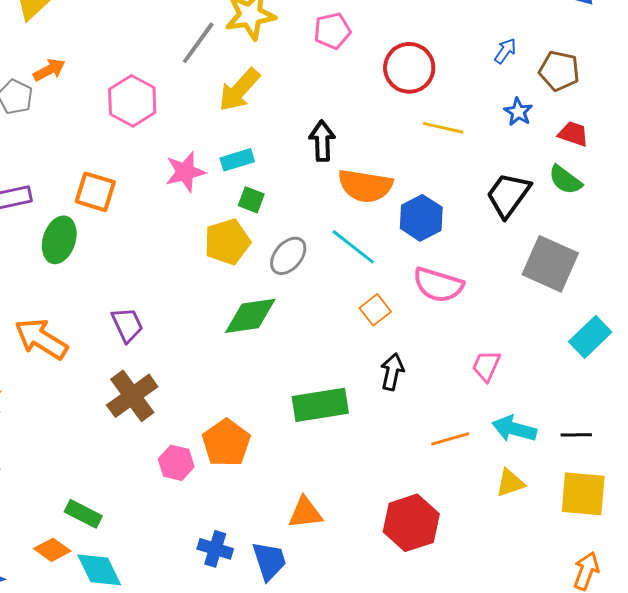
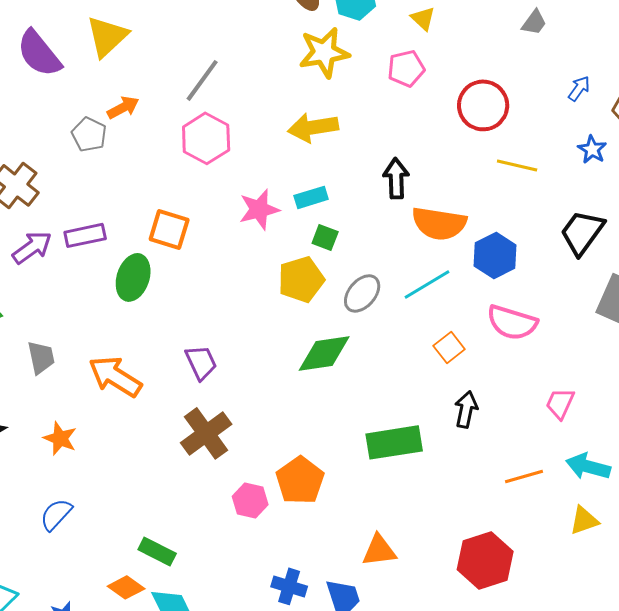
gray line: (198, 43) -> (202, 80), moved
yellow arrow: (239, 90) -> (313, 127), turned 39
cyan line: (353, 247) -> (427, 284), turned -69

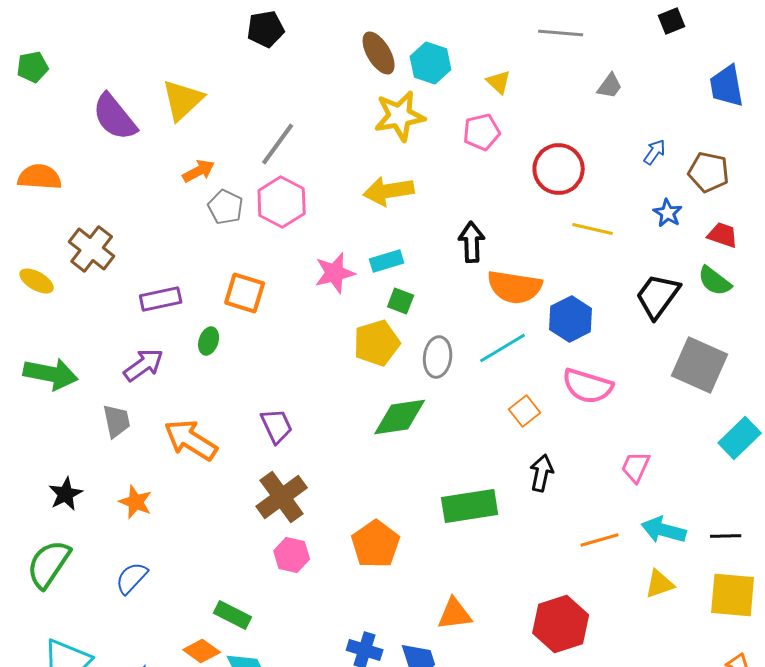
gray pentagon: (89, 134) -> (226, 207), moved
purple arrow: (32, 247) -> (144, 365), moved
green ellipse: (133, 277) -> (209, 341), size x0.6
gray ellipse: (362, 293) -> (438, 357), turned -33
pink hexagon: (250, 500) -> (292, 555), moved

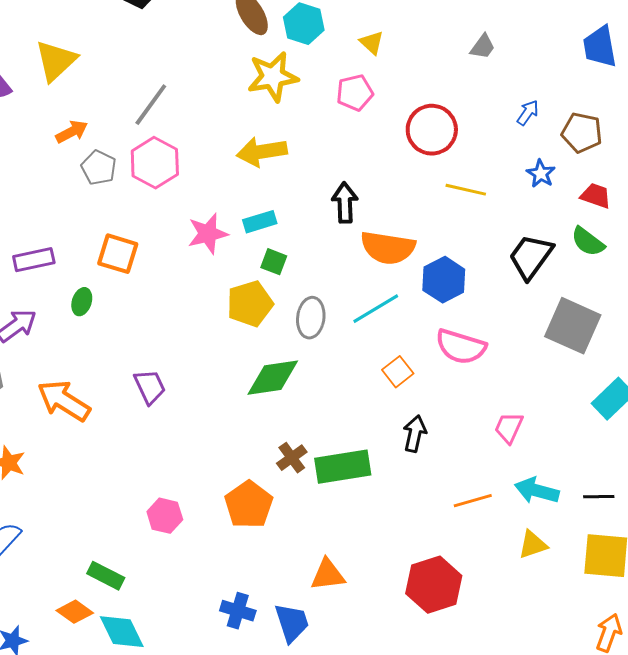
brown cross: (282, 497) -> (292, 458), moved, size x0.6

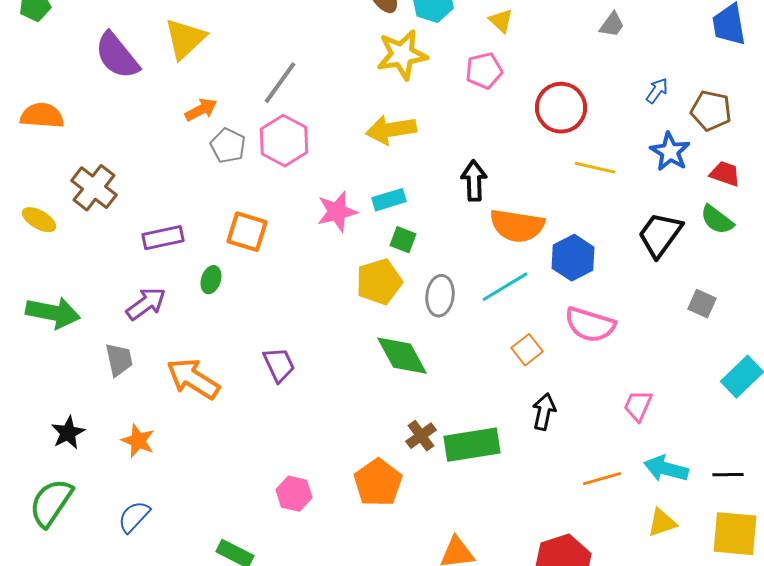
blue star: (541, 174) -> (670, 152), size x1.4
gray square: (573, 326) -> (702, 304), size x0.5
green diamond: (273, 378) -> (402, 356), turned 70

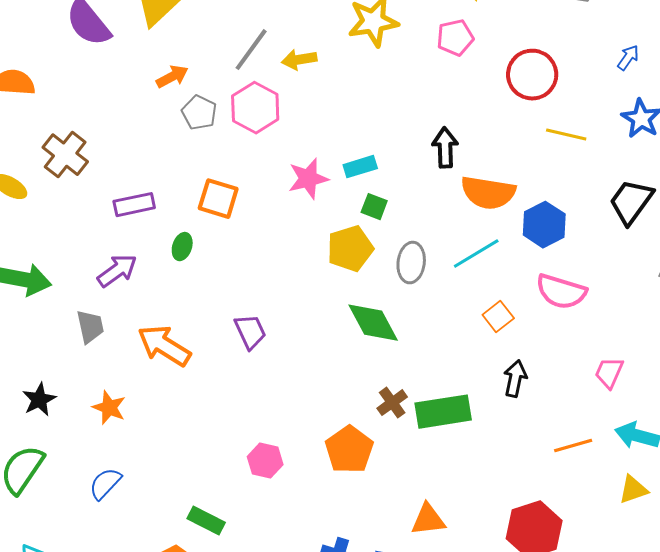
yellow arrow: (391, 130) -> (299, 60), moved, size x0.7

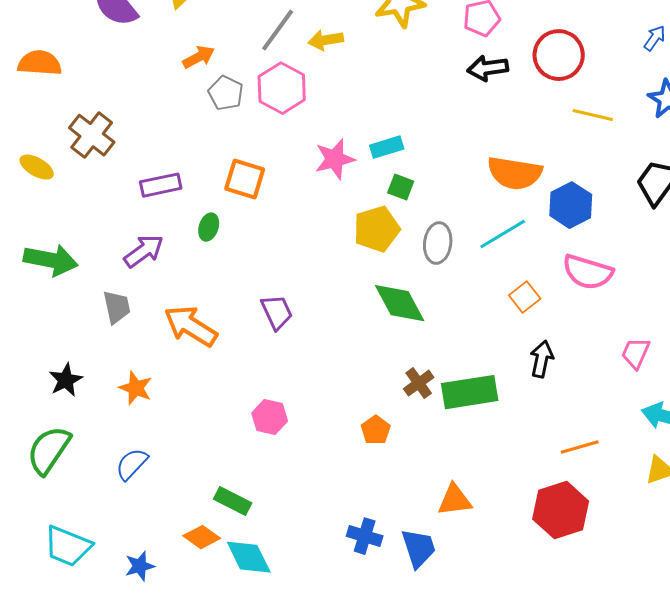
black arrow: (445, 148) -> (488, 68), moved, turned -96
orange line: (573, 446) -> (580, 447), moved
orange pentagon: (349, 450) -> (376, 430), size x0.6
pink hexagon: (265, 461) -> (270, 417), moved

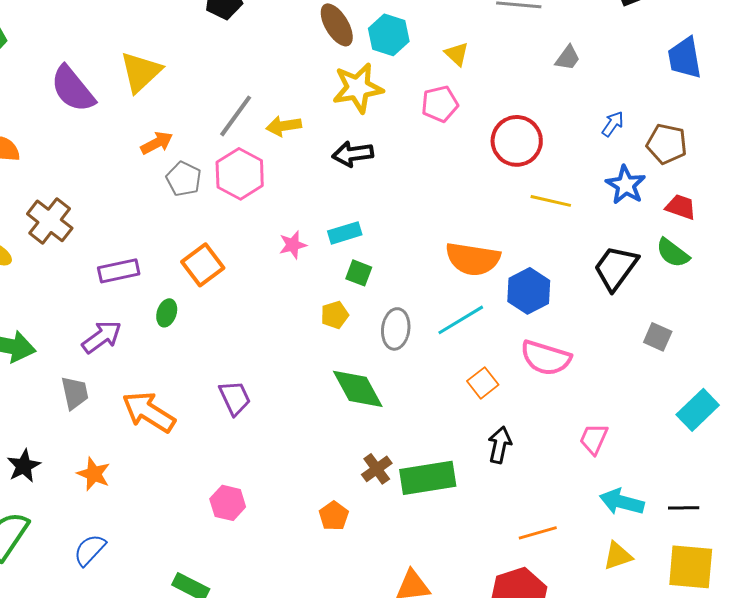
black arrow: (488, 68) -> (353, 154), moved
pink star: (335, 159) -> (293, 245), size x0.7
orange square: (245, 179) -> (203, 265), turned 36
yellow pentagon: (377, 229) -> (335, 315), size x0.6

